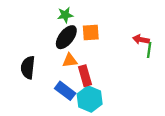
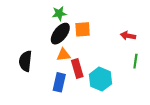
green line: (149, 50) -> (135, 61), moved
blue rectangle: (65, 91) -> (59, 82), turned 66
cyan hexagon: (90, 99) -> (101, 79), moved

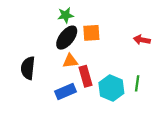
green line: (135, 61) -> (137, 83), moved
blue rectangle: (59, 82) -> (66, 92), turned 54

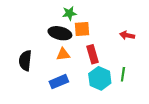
green star: (66, 15) -> (69, 13), moved
black ellipse: (67, 38) -> (60, 33), turned 65
red rectangle: (85, 76) -> (92, 54), moved

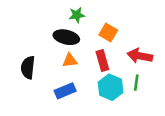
orange square: (82, 29) -> (108, 33), moved, turned 35
red arrow: (127, 35) -> (140, 56), moved, size x1.5

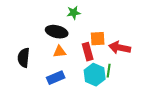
green star: (77, 15) -> (74, 13), moved
orange square: (108, 33) -> (98, 39), moved, turned -35
green line: (136, 83) -> (109, 71), moved

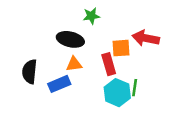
red arrow: (120, 48) -> (146, 38), moved
blue rectangle: (56, 78) -> (59, 84), moved

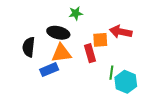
orange triangle: (74, 64) -> (61, 53), size x1.5
black semicircle: (30, 72) -> (29, 47), moved
cyan hexagon: (117, 93) -> (126, 82), moved

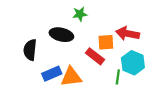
orange triangle: (61, 53) -> (71, 77), moved
red rectangle: (90, 53) -> (95, 56), turned -36
cyan hexagon: (126, 82) -> (133, 63), moved

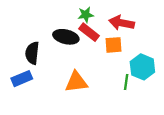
red arrow: (128, 34) -> (122, 23), moved
red rectangle: (95, 56) -> (89, 32), moved
blue rectangle: (52, 74) -> (22, 79), moved

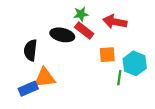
orange square: (113, 45) -> (107, 55), moved
blue rectangle: (22, 79) -> (28, 89), moved
orange triangle: (76, 82) -> (45, 78), moved

